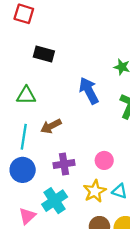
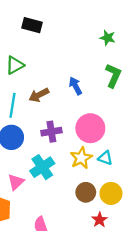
blue arrow: (89, 91) -> (75, 86), moved, size x0.7
green triangle: (26, 95) -> (15, 65), turned -30
pink circle: (104, 160) -> (90, 128), size x1.6

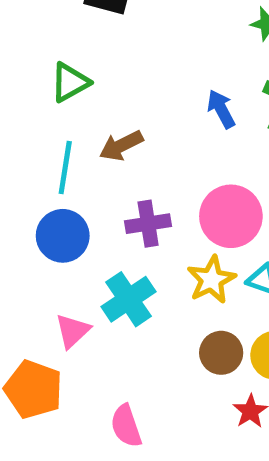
blue arrow: (75, 86) -> (221, 109), moved

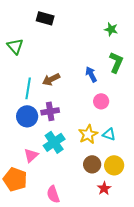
green triangle: (70, 82) -> (15, 46), moved, turned -42
blue arrow: (221, 109) -> (91, 74), moved
pink circle: (231, 216) -> (101, 101), moved, size x0.6
purple cross: (148, 224) -> (50, 111), moved

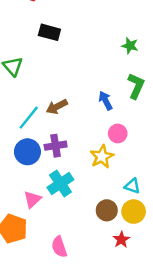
cyan line: (28, 88) -> (29, 118), turned 30
yellow star: (88, 134) -> (102, 157), moved
cyan triangle: (109, 134) -> (132, 186), moved

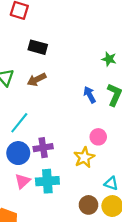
blue arrow: (106, 101) -> (90, 95), moved
brown arrow: (57, 107) -> (37, 80), moved
cyan cross: (60, 183) -> (47, 181), turned 30
pink triangle: (32, 199) -> (23, 181), moved

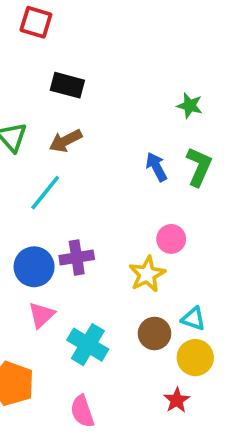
cyan line: (19, 123) -> (45, 193), moved
cyan cross: (47, 181) -> (88, 345), moved, turned 35
brown circle: (88, 205) -> (155, 333), moved

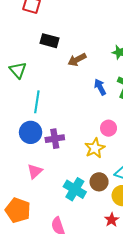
brown arrow: (66, 141) -> (77, 60), moved
cyan line: (45, 193) -> (37, 102), turned -30
blue circle: (34, 267) -> (31, 132), moved
cyan cross: (88, 345) -> (75, 189), moved

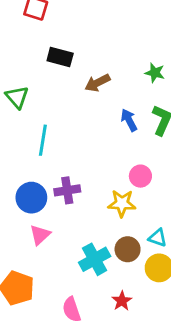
blue circle: (31, 132) -> (31, 198), moved
yellow star: (95, 148) -> (122, 203), turned 30
cyan cross: (75, 189) -> (95, 259), turned 30
red star: (112, 220) -> (122, 301), moved

